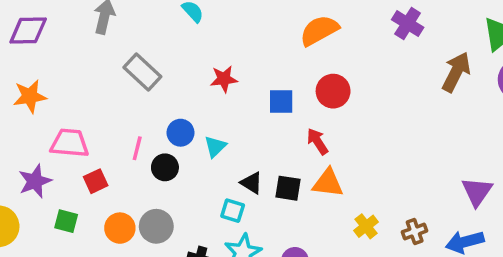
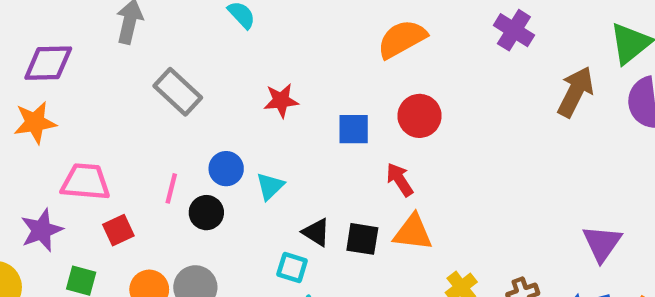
purple diamond: (28, 30) -> (48, 63), moved

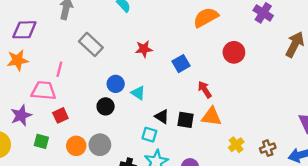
red circle: (420, 116) -> (234, 52), moved
blue square: (354, 129) -> (181, 64), turned -30
cyan triangle: (270, 186) -> (138, 93), turned -42
pink line: (171, 188) -> (59, 69), moved

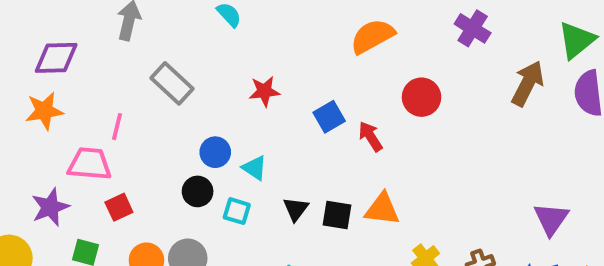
red arrow: (205, 90) -> (370, 136), moved
black triangle: (162, 117) -> (296, 209), turned 35
cyan square: (149, 135) -> (237, 211), moved

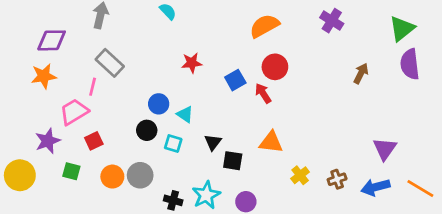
gray rectangle: (172, 83) -> (110, 63), moved
brown arrow: (528, 83) -> (361, 73), moved, size x0.7
red circle: (422, 97) -> (275, 67), moved
pink trapezoid: (90, 164) -> (74, 112), turned -36
black square: (337, 215) -> (233, 161), moved

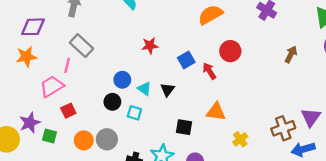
red circle: (275, 67) -> (230, 51), moved
purple star: (48, 141) -> (30, 123), moved
black triangle: (213, 142) -> (167, 90), moved
brown cross: (337, 179) -> (283, 128), moved, size x1.5

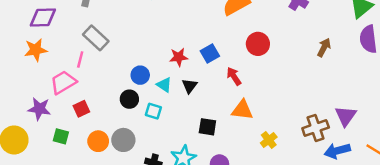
red star: (150, 46) -> (179, 57), moved
red arrow: (209, 71) -> (234, 76), moved
purple star: (30, 123) -> (39, 109), moved, turned 30

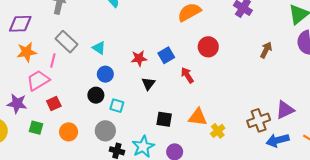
orange star: (36, 50) -> (27, 52), moved
cyan triangle: (164, 85) -> (99, 48), moved
orange triangle: (242, 110) -> (198, 117), moved
purple triangle: (346, 116) -> (285, 110), turned 30
gray circle: (123, 140) -> (105, 131), moved

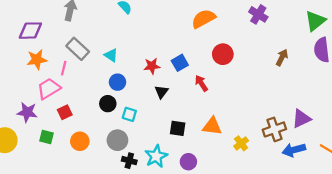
yellow cross: (218, 131) -> (241, 143), moved

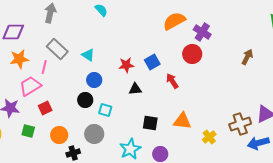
purple cross: (258, 14) -> (202, 32), moved
black triangle: (162, 92) -> (135, 89), turned 48
black cross: (129, 161) -> (73, 153), moved, turned -32

